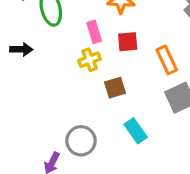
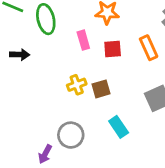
yellow cross: (90, 60) -> (77, 85), moved
orange rectangle: (167, 60) -> (149, 48), moved

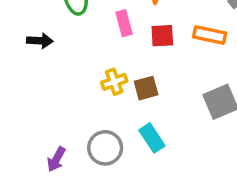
orange rectangle: (149, 48) -> (210, 35), turned -55
cyan rectangle: (119, 127) -> (152, 138), moved
purple arrow: (45, 154) -> (56, 159), moved

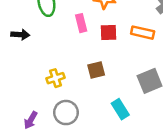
yellow cross: (114, 82) -> (56, 78), moved
cyan rectangle: (152, 138) -> (120, 109), moved

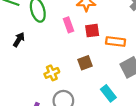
orange rectangle: (143, 33) -> (116, 42), moved
black arrow: (20, 35) -> (19, 40), turned -56

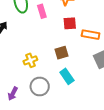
pink rectangle: (69, 25) -> (42, 11), moved
cyan rectangle: (108, 93) -> (67, 76), moved

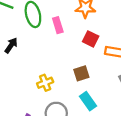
red square: (70, 23) -> (91, 39), turned 32

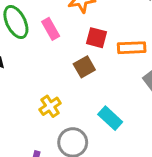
brown square: (81, 73) -> (84, 67), moved

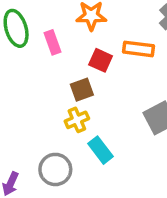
orange rectangle: (132, 48) -> (139, 49), moved
yellow cross: (50, 106) -> (77, 120), moved

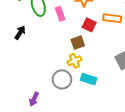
cyan rectangle: (100, 150) -> (89, 79), turned -35
gray circle: (55, 169) -> (62, 79), moved

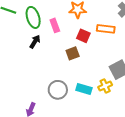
black arrow: (20, 33) -> (35, 42), moved
yellow cross: (74, 61) -> (105, 86), moved

